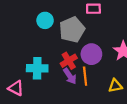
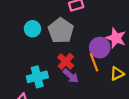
purple circle: (91, 54) -> (100, 48), moved
orange line: (85, 76) -> (94, 62), moved

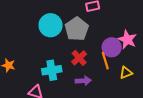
cyan circle: (32, 29) -> (51, 25), size x1.5
purple arrow: (71, 76) -> (83, 81), moved, turned -49

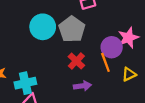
pink star: (127, 40) -> (128, 38), turned 30
cyan cross: (52, 70) -> (25, 83), moved

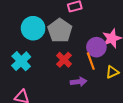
cyan cross: (25, 83) -> (21, 61), moved, turned -30
purple arrow: (82, 86) -> (79, 82), moved

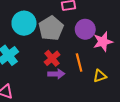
purple circle: (96, 47) -> (85, 29), moved
purple arrow: (79, 82) -> (56, 74), moved

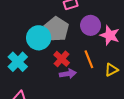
cyan circle: (24, 23) -> (39, 38), moved
pink star: (103, 42) -> (110, 35), turned -30

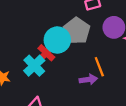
red cross: (62, 59) -> (46, 53), moved
orange line: (89, 59) -> (99, 67), moved

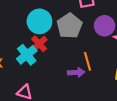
cyan circle: (57, 40) -> (39, 21), moved

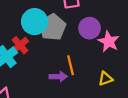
cyan circle: (39, 21) -> (35, 22), moved

